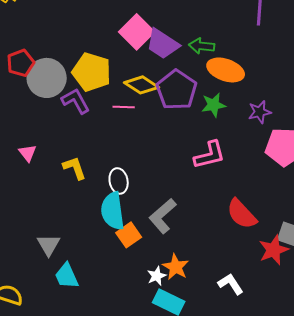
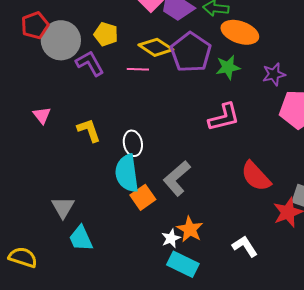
yellow pentagon: (92, 72) -> (106, 34), size x0.6

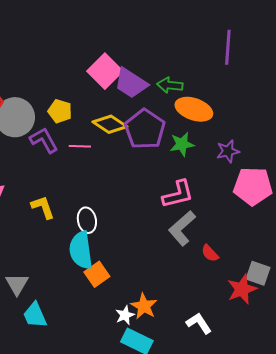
pink line: (138, 69) -> (80, 146), moved
red semicircle: (256, 176) -> (210, 253), size x0.6
gray L-shape: (177, 178) -> (182, 228), moved

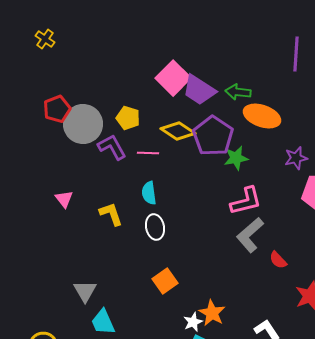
green star: (182, 144) -> (236, 158), moved
cyan semicircle: (81, 250) -> (149, 193), moved, size x0.6

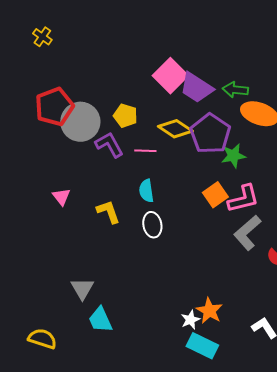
red pentagon: (57, 109) -> (54, 107), size x1.4
orange square: (165, 281) -> (215, 195), moved

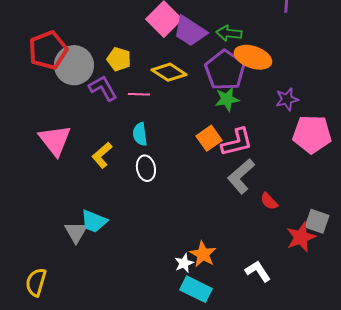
purple pentagon: (210, 134) -> (225, 70), moved
pink triangle: (61, 197) -> (55, 140), size x1.8
yellow L-shape: (108, 212) -> (102, 155), turned -112
cyan trapezoid: (100, 320) -> (94, 221), moved, turned -44
yellow semicircle: (42, 339) -> (36, 282), turned -92

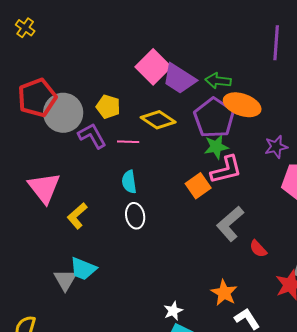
pink L-shape: (237, 142) -> (226, 170), moved
yellow L-shape: (102, 155) -> (77, 216), moved
orange star: (203, 254) -> (224, 293), moved

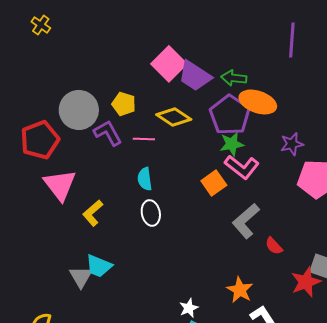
red pentagon: (37, 98) -> (40, 140), moved
pink L-shape: (226, 170) -> (242, 167), turned 52

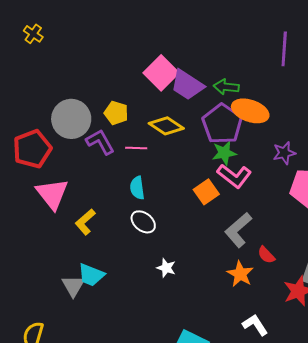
white ellipse: (151, 213) -> (143, 222), turned -40
orange star: (240, 290) -> (240, 274), moved
white star: (189, 308) -> (166, 268), moved, turned -30

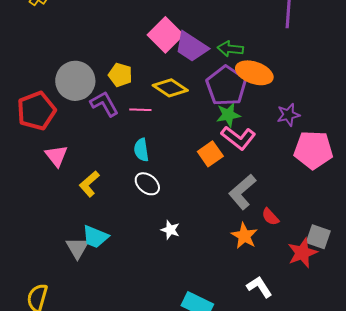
pink triangle: (52, 194) -> (56, 156), size x0.7

